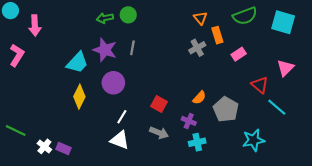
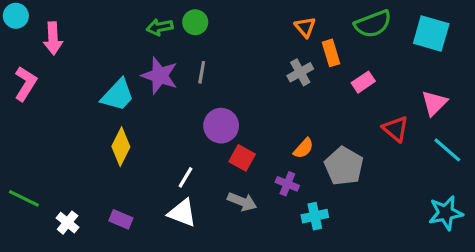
purple circle: (113, 83) -> (221, 126), moved
cyan line: (277, 107) -> (447, 150), moved
cyan star: (253, 140) -> (446, 213), moved
cyan cross: (197, 142) -> (315, 216), moved
purple rectangle: (63, 149) -> (121, 219), moved

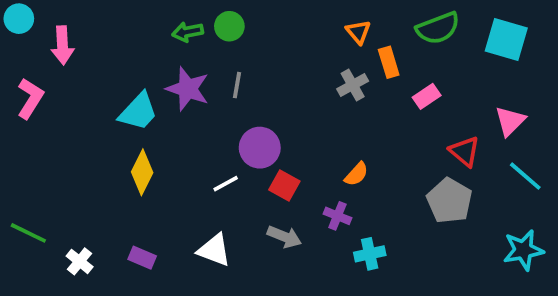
gray pentagon: (344, 166) -> (449, 201), moved
white line: (186, 177) -> (226, 184), moved, turned 30

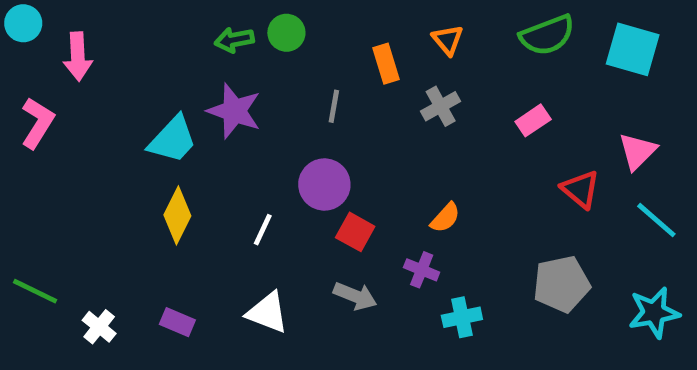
orange rectangle: (389, 62) -> (386, 64), moved
gray line: (237, 85) -> (334, 106), moved
white line: (226, 184) -> (263, 230), moved, turned -36
gray pentagon: (449, 201) -> (562, 284), moved, turned 30

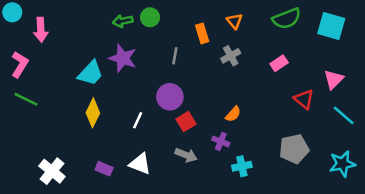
red square: (355, 232) -> (186, 122), turned 30
green line: (35, 291) -> (26, 99), moved
purple rectangle: (177, 322) -> (104, 169), moved
white cross: (99, 327) -> (52, 171), size x1.5

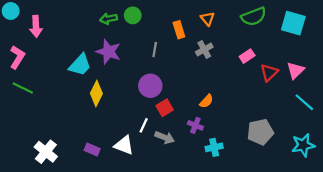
red triangle: (304, 99) -> (269, 73), moved, turned 36
yellow diamond: (93, 113) -> (96, 93), moved
white line: (138, 120) -> (144, 125), moved

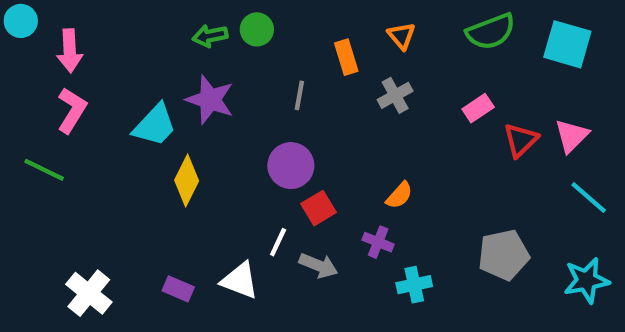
pink L-shape: (17, 57) -> (72, 110), moved

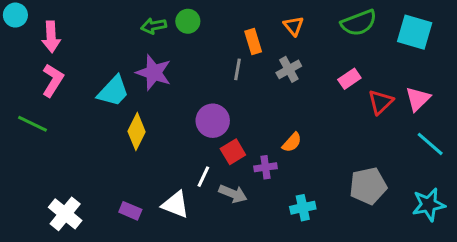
gray line: (299, 95) -> (238, 69), moved
purple cross: (378, 242) -> (266, 167), moved, turned -30

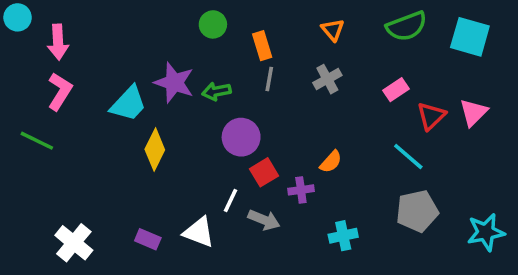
green arrow: (154, 26) -> (216, 91), moved
orange rectangle: (253, 41) -> (262, 46), moved
cyan line: (430, 144) -> (408, 156), moved

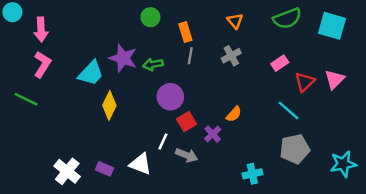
purple cross: (301, 190) -> (213, 134), turned -35
cyan cross: (343, 236) -> (252, 174), moved
white cross: (74, 243) -> (67, 171), moved

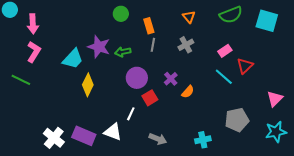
pink triangle: (334, 79) -> (275, 99), moved
cyan line: (288, 110) -> (224, 77), moved
purple cross: (213, 134) -> (171, 79), moved
gray arrow: (187, 155) -> (158, 139), moved
purple rectangle: (104, 169) -> (84, 136), size x1.6

